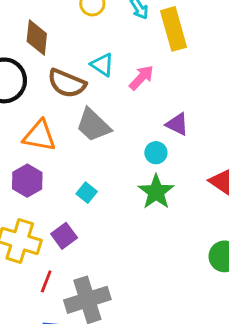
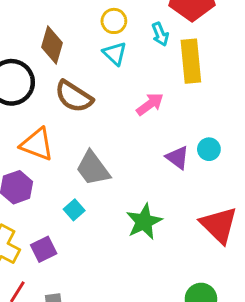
cyan triangle: (102, 65) -> (115, 53), moved
gray trapezoid: (93, 125) -> (93, 168), moved
cyan circle: (156, 153) -> (209, 149), moved

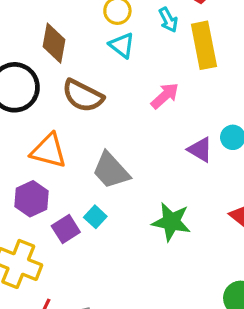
green star: (144, 222) -> (171, 222), turned -30
purple square: (44, 249) -> (66, 229), moved

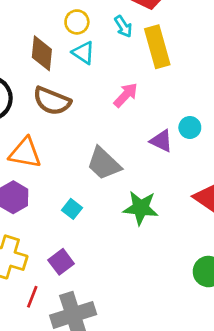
brown diamond: (54, 43) -> (42, 53), moved
gray trapezoid: (111, 170) -> (104, 164), moved
purple square: (66, 229) -> (61, 262), moved

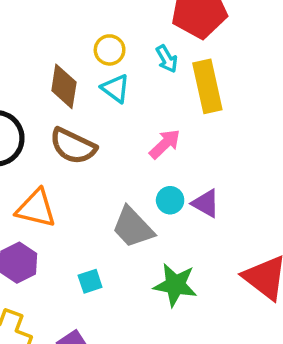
cyan circle: (190, 127) -> (170, 200), moved
cyan square: (72, 209) -> (90, 281), turned 30

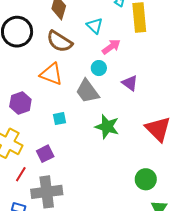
cyan triangle: (115, 89) -> (95, 26), moved
cyan circle: (170, 200) -> (99, 68), moved
orange triangle: (36, 208) -> (51, 74), moved

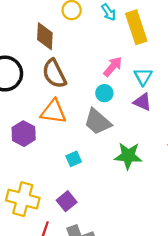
cyan triangle: (95, 26) -> (143, 77), moved, turned 30
brown semicircle: (59, 41) -> (54, 74), turned 44
purple hexagon: (20, 103) -> (24, 134), moved

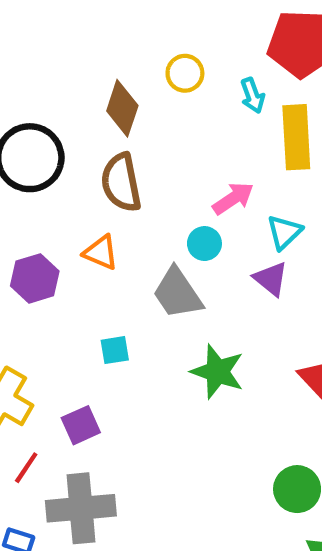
orange triangle: (53, 112) -> (101, 252), size x0.7

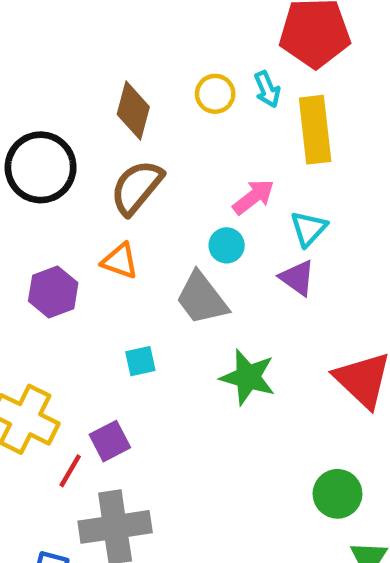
yellow circle: (185, 73) -> (215, 94), moved
brown semicircle: (121, 182) -> (137, 187), turned 54
red line: (26, 468) -> (70, 471), moved

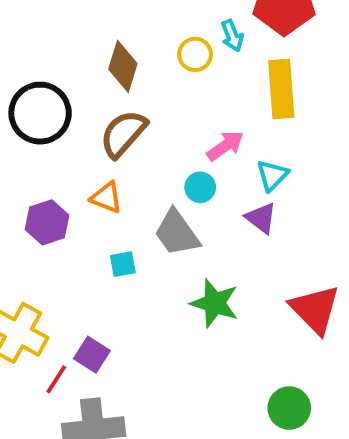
cyan arrow: (267, 89) -> (232, 36), moved
cyan square: (140, 361) -> (123, 264), moved
purple square: (110, 441) -> (92, 355), turned -32

